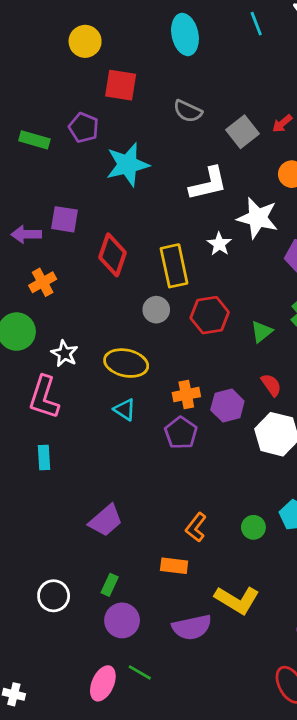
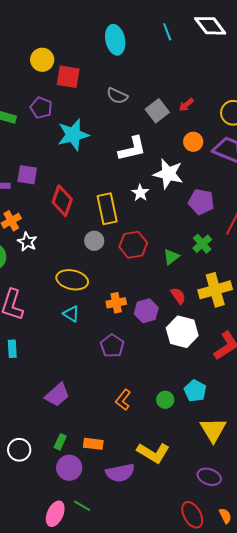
yellow circle: (85, 41) -> (42, 60), moved
white star: (65, 353) -> (27, 242), moved
purple pentagon: (181, 433) -> (112, 346), moved
orange rectangle: (174, 566) -> (93, 444), moved

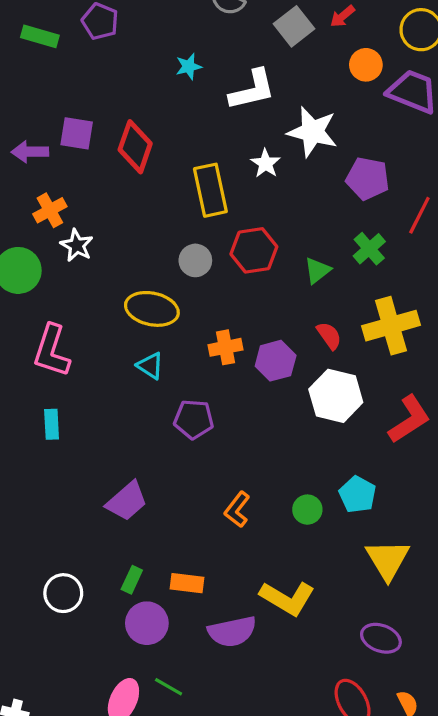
cyan star: (73, 135) -> (189, 66), moved, size x0.5
orange circle: (193, 142) -> (366, 65), moved
red diamond: (62, 201) -> (135, 147), moved
gray circle: (94, 241) -> (195, 260), moved
purple pentagon: (112, 346) -> (194, 419), moved, turned -30

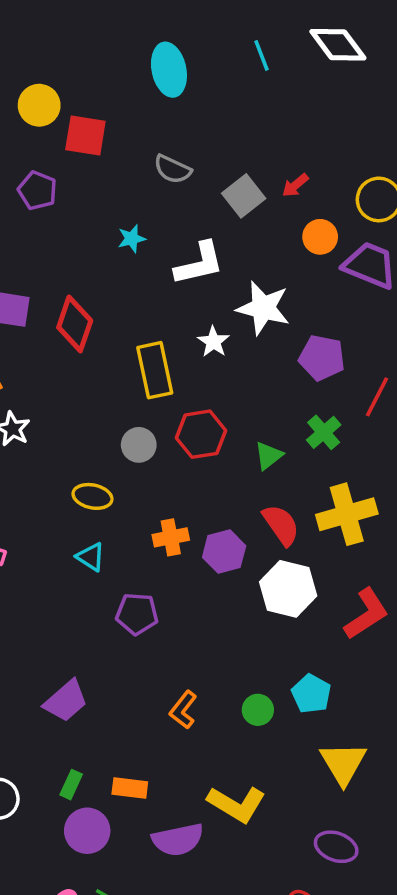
yellow ellipse: (152, 309) -> (93, 496), size x0.7
red semicircle: (329, 336) -> (281, 525), size x1.4

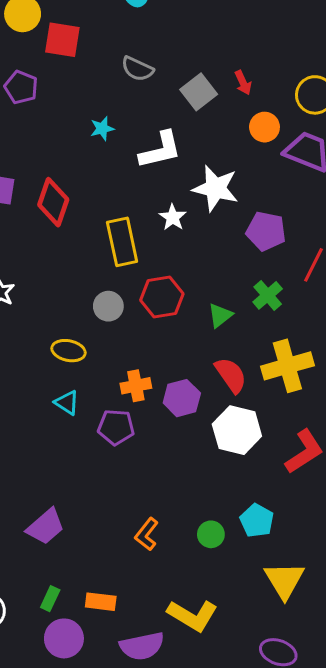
red arrow: (295, 185) -> (243, 83), turned -75
purple pentagon: (137, 614) -> (116, 427), moved

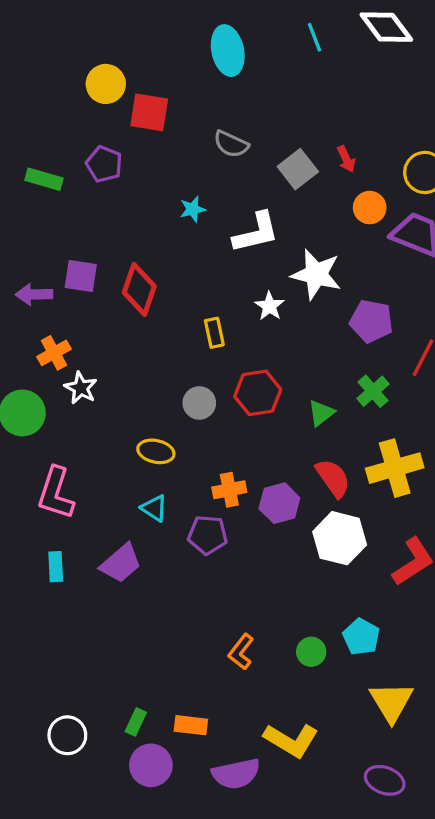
yellow rectangle: (122, 242) -> (214, 333), size x0.6
purple trapezoid: (46, 527) -> (121, 563), moved

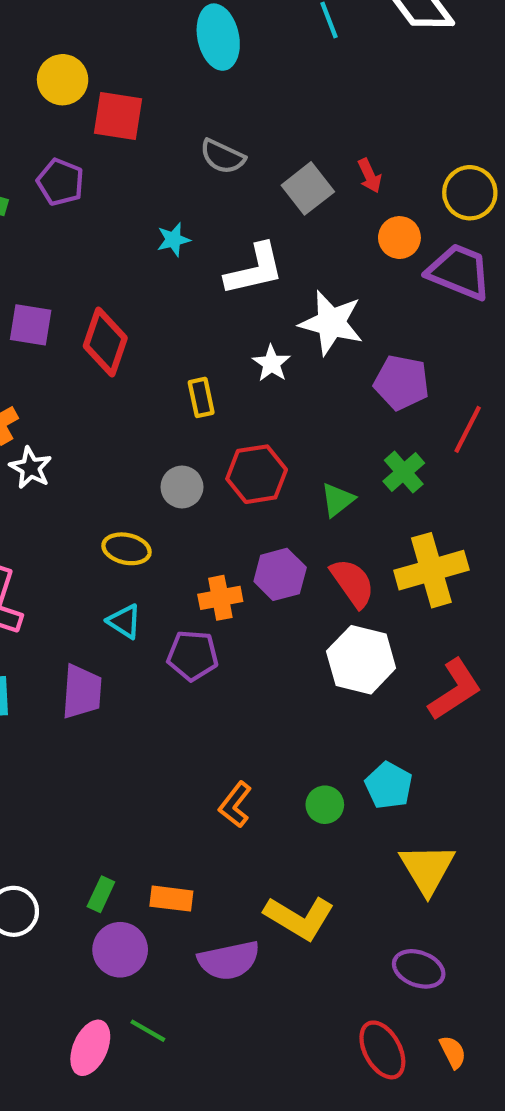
purple hexagon: (279, 503) -> (280, 574), moved
purple trapezoid: (121, 563) -> (82, 692), turned -45

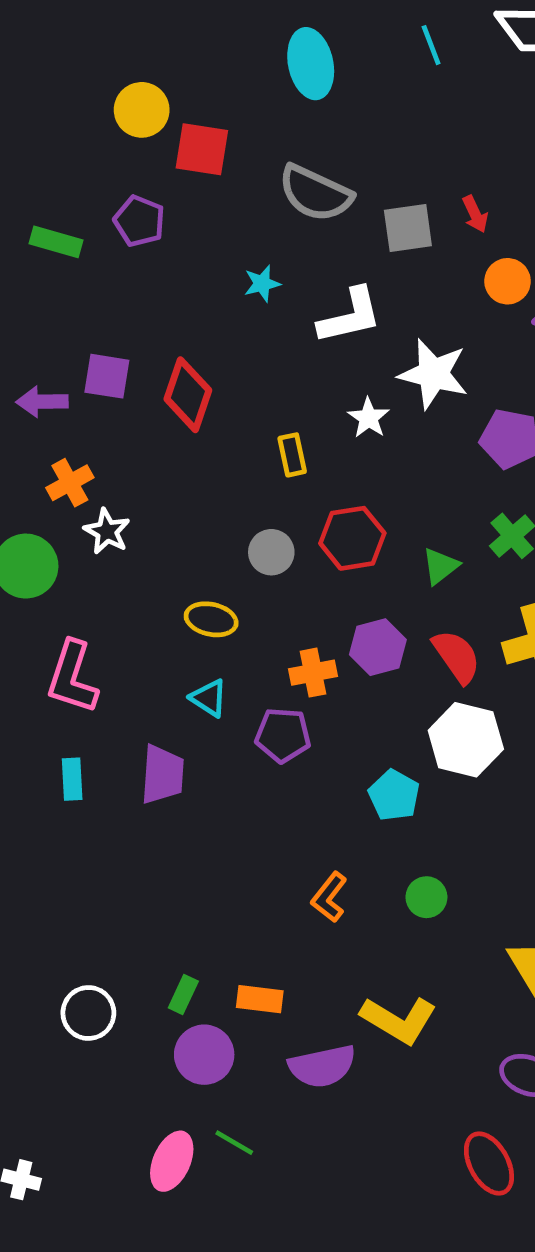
gray semicircle: (222, 156) -> (315, 193), size x1.5
gray square: (308, 188) -> (408, 228), turned 30
cyan pentagon: (389, 786) -> (394, 795), moved

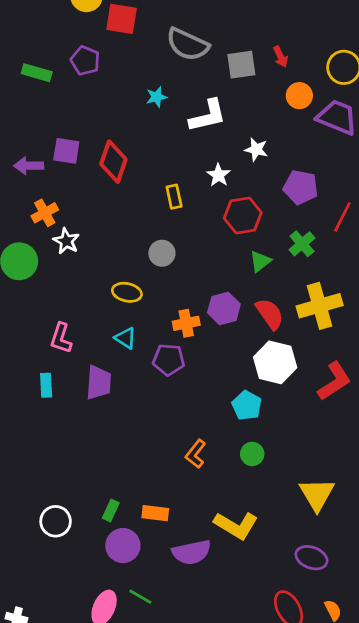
white star: (433, 374) -> (256, 150), size x0.6
red hexagon: (352, 538) -> (243, 216), moved
pink L-shape: (72, 677) -> (61, 338), moved, size x0.7
cyan pentagon: (394, 795) -> (247, 405), moved

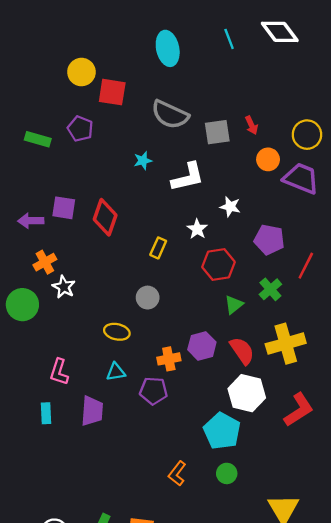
yellow rectangle: (174, 197) -> (158, 248), turned 36
cyan triangle: (126, 338) -> (116, 372), turned -42
cyan pentagon: (247, 405) -> (222, 431), size x1.4

